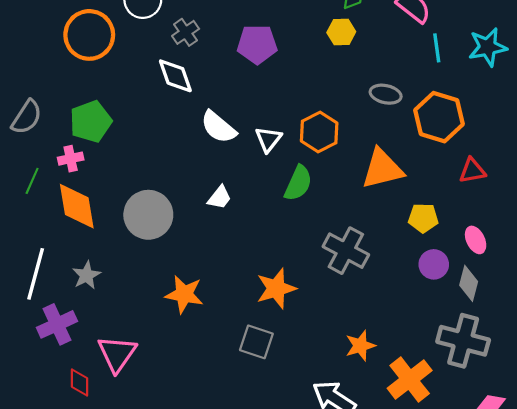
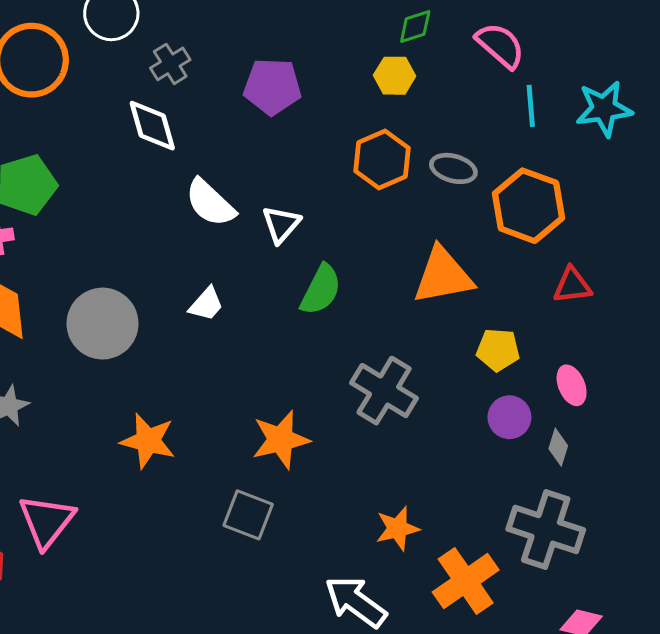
orange hexagon: (319, 132) -> (382, 159), moved
gray diamond: (469, 283) -> (558, 447), size x0.7

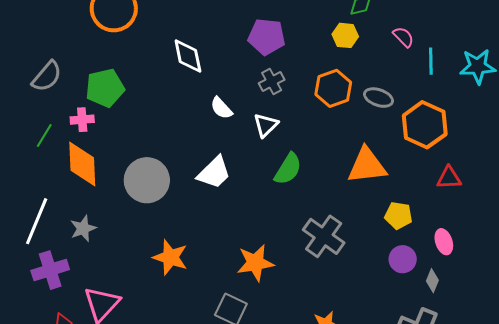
pink semicircle: (500, 45) -> (403, 37), moved, size x0.7
gray cross: (170, 64) -> (272, 82), moved
white semicircle: (210, 203) -> (221, 108), size x0.7
white trapezoid: (206, 304) -> (214, 173), size x1.5

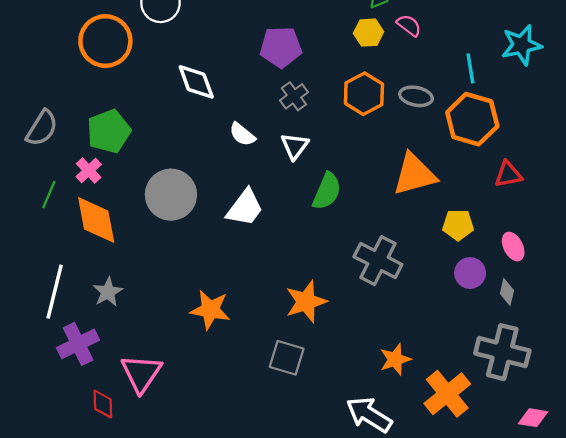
pink semicircle: (403, 37) -> (409, 25), moved
cyan line: (431, 61) -> (470, 68), moved
pink cross: (82, 120) -> (89, 171), turned -30
gray circle: (147, 180) -> (171, 195), moved

